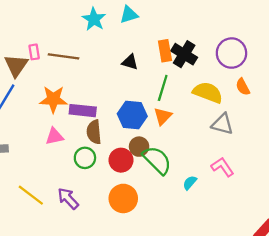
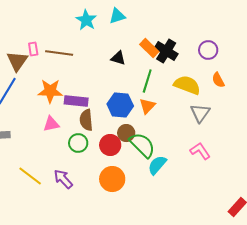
orange rectangle: (165, 51) -> (149, 48), turned -36
purple circle: (231, 53) -> (208, 50), size x0.7
gray triangle: (222, 124) -> (200, 113), turned 50
cyan semicircle: (190, 183) -> (157, 165), moved, size x1.5

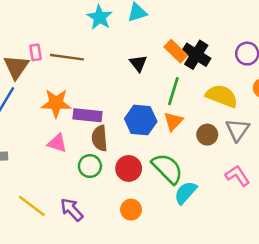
black triangle: (118, 58) -> (138, 63), turned 35
pink triangle: (51, 124) -> (57, 143), turned 30
brown circle: (126, 133) -> (207, 135), moved
orange circle: (112, 179) -> (131, 210), size x0.7

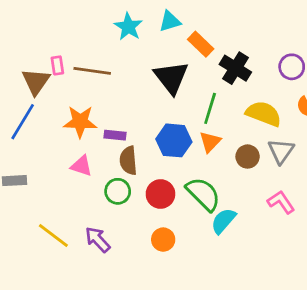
orange rectangle: (176, 51) -> (201, 44), moved
black triangle: (138, 63) -> (171, 78), size x1.8
purple rectangle: (87, 115) -> (115, 135), size x0.7

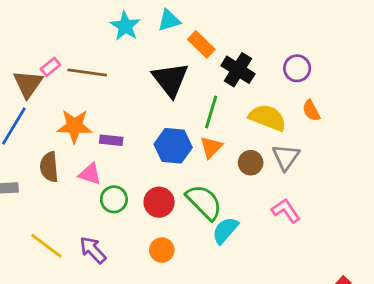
pink rectangle: (57, 65) -> (51, 67), turned 60
brown semicircle: (128, 161) -> (49, 167), moved
pink triangle: (81, 166) -> (90, 174), moved

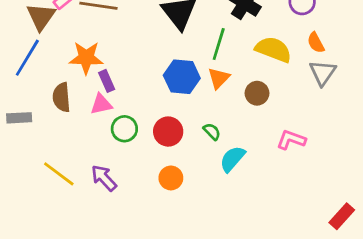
purple rectangle: (111, 140) -> (107, 81), moved, turned 60
gray triangle: (286, 157) -> (323, 73), moved
pink triangle: (90, 174) -> (101, 104), turned -30
green semicircle: (204, 202) -> (212, 132), size x0.5
pink L-shape: (286, 211) -> (291, 140), turned -36

